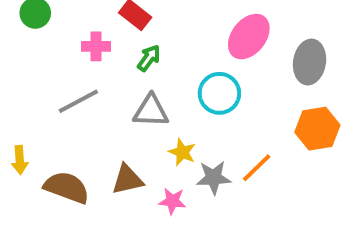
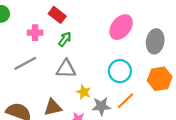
cyan circle: (219, 93) -> (120, 71), moved

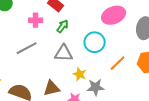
pink ellipse: (121, 27) -> (114, 15), turned 30
cyan circle: (120, 71) -> (95, 42), moved
orange line: (125, 101) -> (118, 63), moved

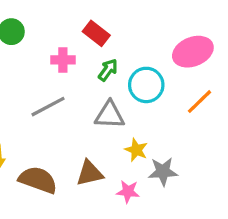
cyan circle: (95, 42) -> (146, 85), moved
orange line: (118, 63) -> (200, 102), moved

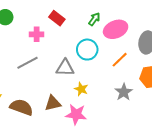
green arrow: (108, 70) -> (94, 19), moved
gray star: (163, 172) -> (124, 92), moved, turned -30
pink star: (128, 192) -> (76, 114), size x1.5

